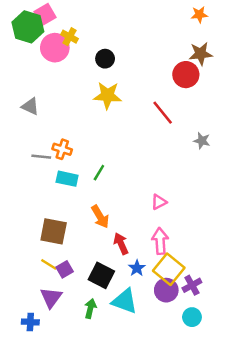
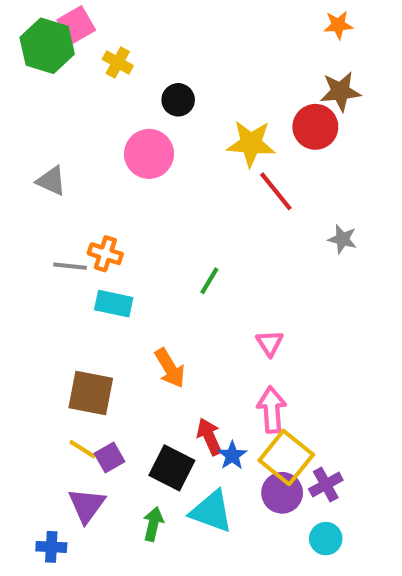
pink circle: (55, 48) -> (149, 154), moved
yellow star: (107, 95) -> (251, 143), moved
green line: (99, 173) -> (209, 281), moved
pink triangle: (159, 202) -> (270, 343), turned -35
red arrow: (121, 244) -> (209, 437), moved

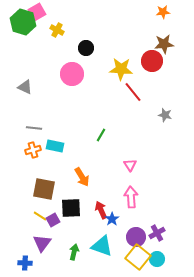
orange cross: (105, 254) -> (33, 150), moved, turned -35
yellow square: (286, 457) -> (138, 257), moved
black square: (172, 468) -> (71, 208), moved, turned -30

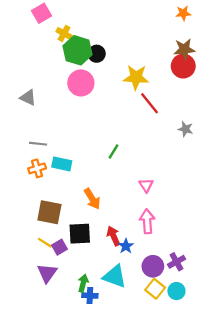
green hexagon: (23, 22) -> (78, 50), moved
red circle: (152, 61) -> (183, 66), moved
yellow square: (138, 257) -> (155, 289), size x0.7
blue cross: (25, 263) -> (90, 296), moved

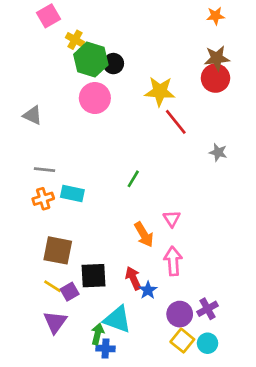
orange arrow: (92, 199) -> (144, 235), moved
cyan triangle: (115, 276) -> (117, 319), moved

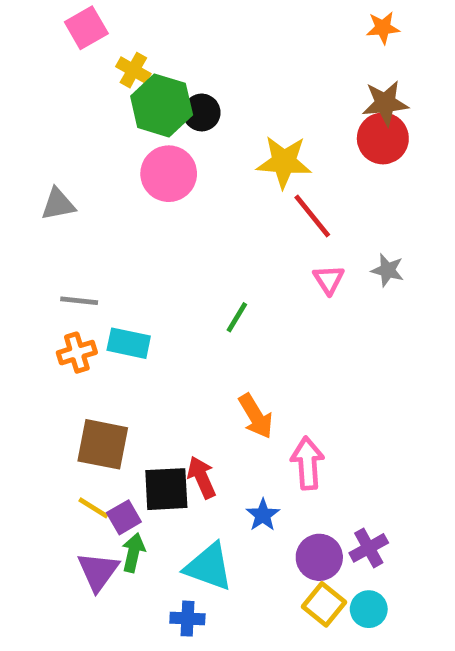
gray triangle: (33, 115) -> (58, 204), turned -36
pink triangle: (172, 219) -> (329, 280), moved
red arrow: (133, 278) -> (202, 477), moved
green arrow: (98, 334) -> (133, 553), moved

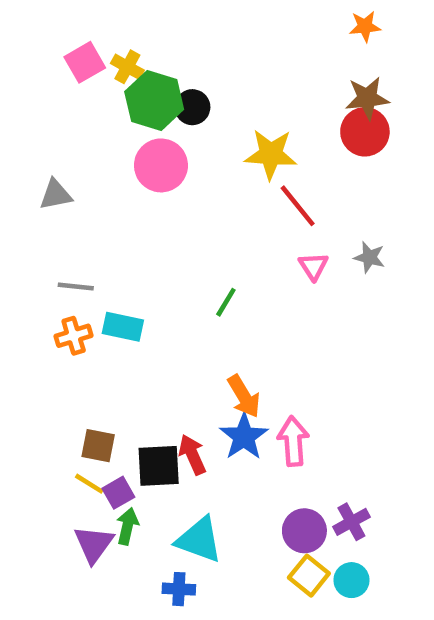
pink square: (86, 28) -> (85, 62), moved
brown square: (103, 444) -> (98, 446), moved, size x0.7
blue star: (263, 515) -> (244, 437), moved, size x1.5

